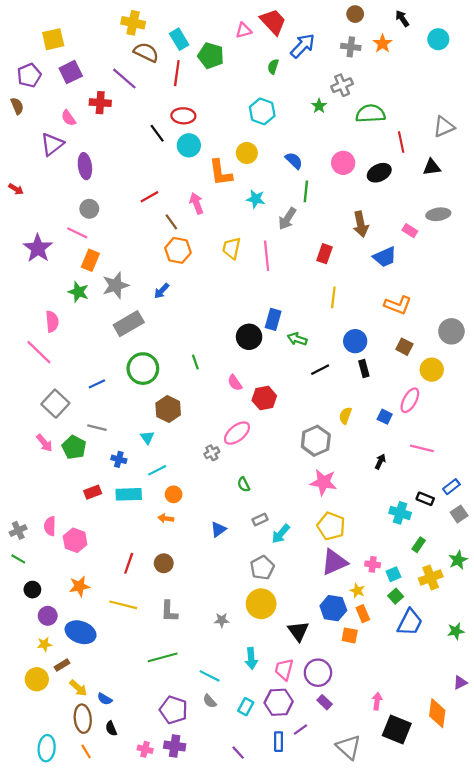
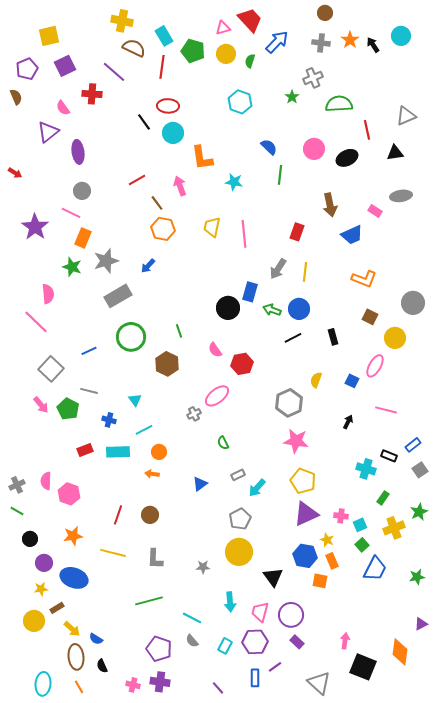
black arrow: (402, 18) -> (373, 45), moved
yellow circle: (247, 153) -> (226, 54), moved
gray arrow: (287, 219) -> (278, 269), moved
blue circle: (355, 341) -> (299, 309), moved
brown hexagon: (168, 409) -> (167, 364), moved

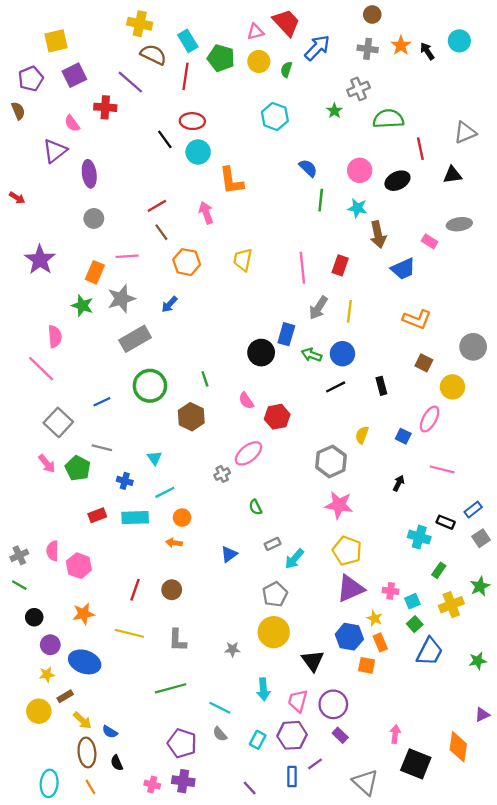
cyan star: (234, 182) -> (357, 208), moved
brown line: (157, 203) -> (161, 232), moved
pink line: (71, 213) -> (127, 256), moved, turned -30
pink line: (244, 234) -> (302, 268), moved

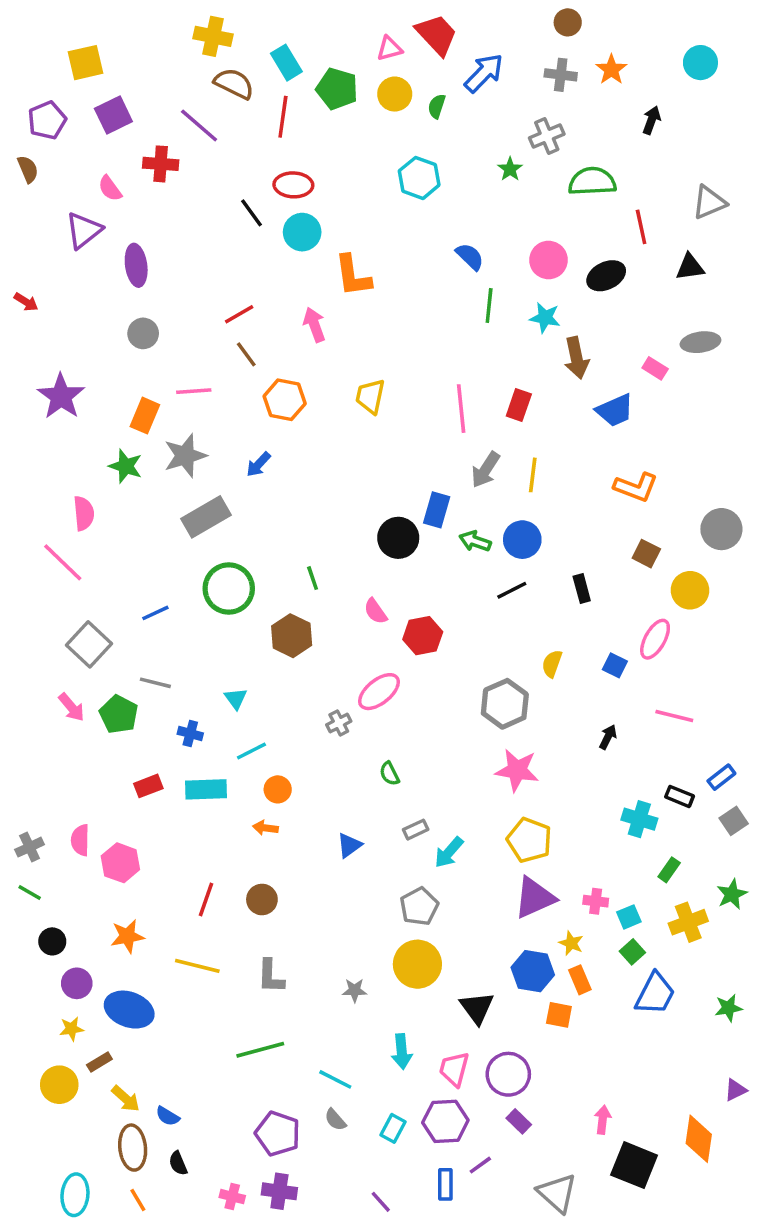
black arrow: (427, 51) -> (652, 120), moved, turned 54

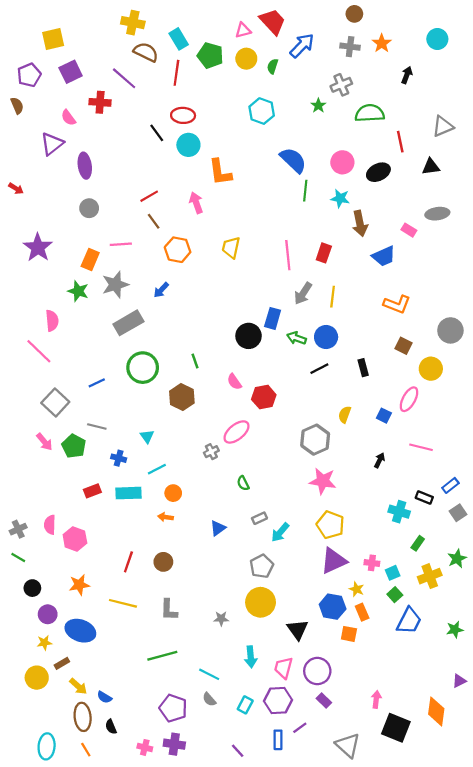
blue semicircle: (470, 257) -> (293, 160), size x1.5

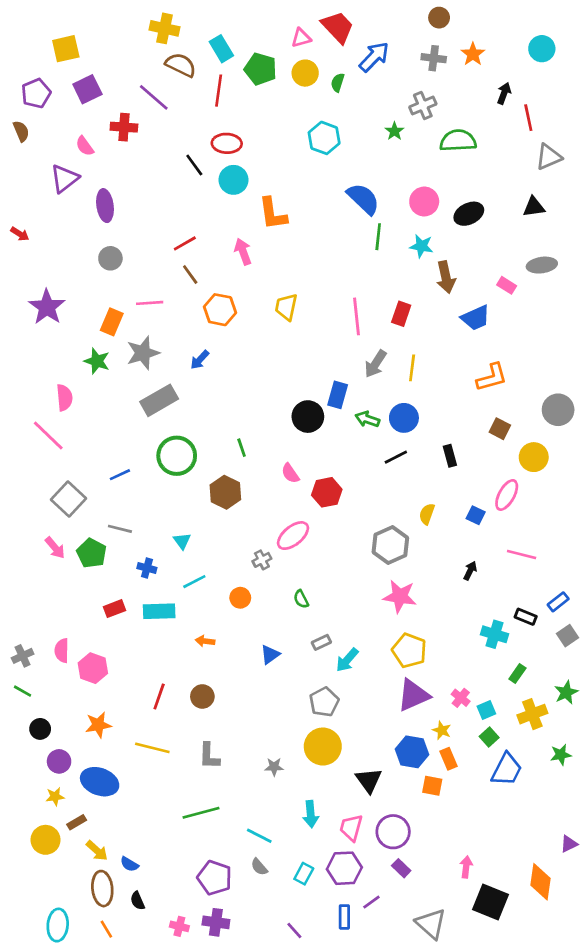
red line: (400, 142) -> (528, 118), moved
orange L-shape: (397, 304) -> (492, 377), turned -36
orange circle: (173, 493) -> (240, 598), moved
pink cross: (372, 563) -> (461, 698), turned 32
green star: (455, 630) -> (561, 755), moved

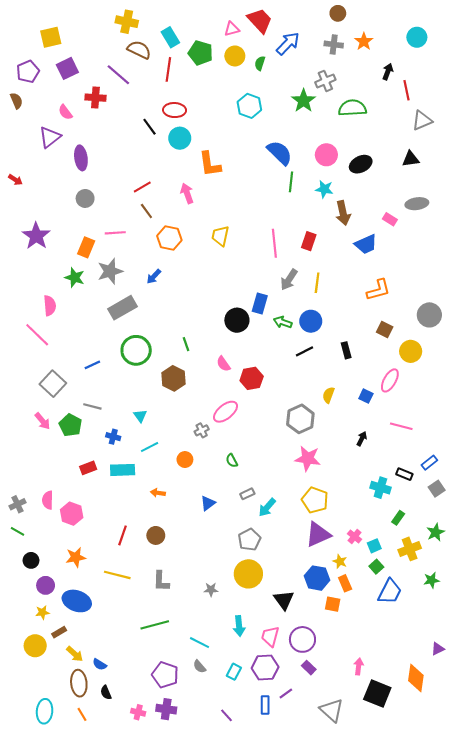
green star: (394, 131) -> (304, 101), size x1.6

